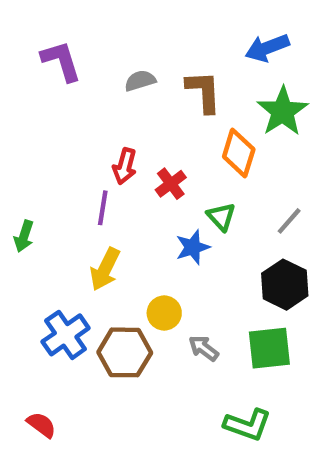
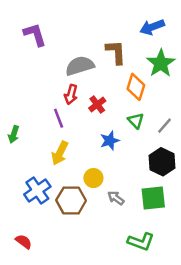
gray semicircle: (140, 81) -> (80, 66), moved, size x1.6
purple line: (103, 208) -> (59, 118), turned -30
green triangle: (221, 217) -> (136, 121), moved

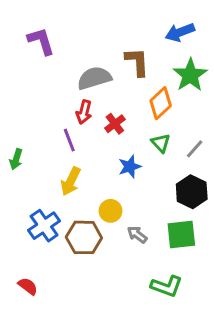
orange diamond: (136, 87) -> (161, 103), turned 30

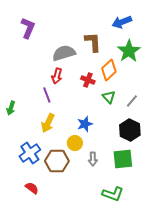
purple L-shape: (41, 41) -> (28, 28), turned 40
red cross: (115, 124) -> (88, 80), moved, turned -32
blue star: (130, 167) -> (85, 124), moved
gray arrow: (137, 234) -> (93, 159), turned -128
red semicircle: (28, 286) -> (32, 188), moved

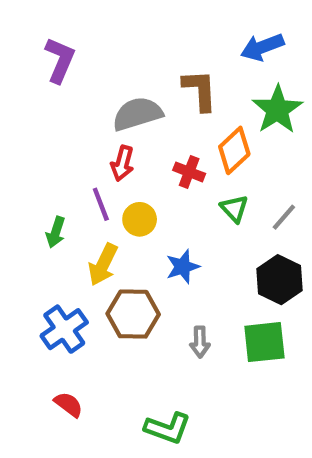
green arrow: (11, 108) -> (56, 232), moved
yellow circle: (75, 143) -> (140, 219), moved
brown hexagon: (57, 161) -> (133, 314), moved
green L-shape: (113, 194) -> (168, 428), moved

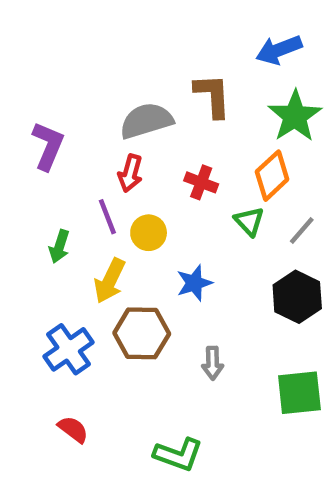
purple L-shape: (60, 60) -> (48, 146), moved
orange diamond: (234, 150) -> (272, 176), moved
green square: (264, 342) -> (299, 393), moved

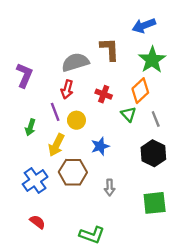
gray line: (302, 230) -> (156, 119), turned -63

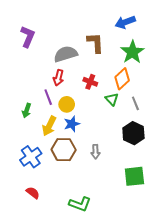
purple L-shape: (24, 75) -> (28, 37), moved
blue star: (100, 146) -> (72, 124), moved
gray arrow: (110, 188) -> (95, 152), moved

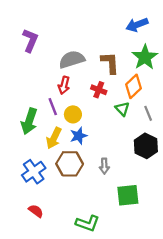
brown L-shape: (95, 43) -> (110, 63), moved
green arrow: (27, 111) -> (29, 121), size x1.6
green square: (134, 176) -> (128, 195), moved

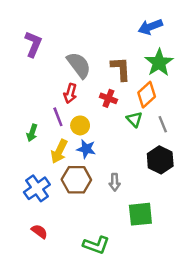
gray semicircle: (72, 59) -> (79, 65), turned 70
green arrow: (29, 121) -> (32, 133), size x0.6
blue star: (79, 136) -> (86, 149), turned 30

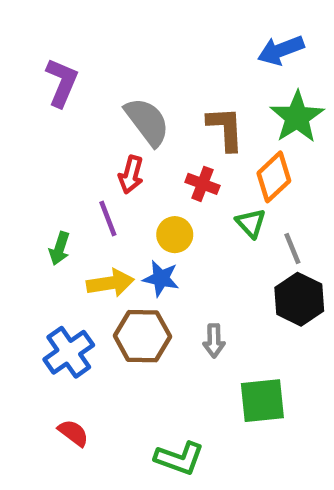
gray line: (163, 124) -> (292, 248), moved
yellow circle: (80, 125) -> (175, 235), moved
yellow arrow: (59, 151) -> (110, 283), turned -125

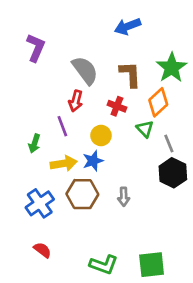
blue arrow: (281, 50) -> (128, 26), moved
blue star: (161, 278) -> (93, 161), turned -30
green square: (262, 401) -> (152, 265), moved

